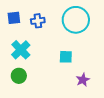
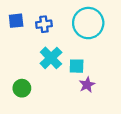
cyan cross: (21, 50) -> (51, 58), moved
purple star: (83, 80) -> (87, 85), moved

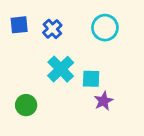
cyan circle: (88, 23) -> (105, 28), size x0.7
blue cross: (44, 24) -> (52, 29), turned -35

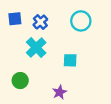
cyan cross: (61, 69) -> (36, 48), moved
purple star: (104, 101) -> (60, 92), moved

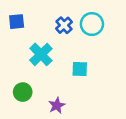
blue cross: (40, 22) -> (64, 25), moved
purple star: (60, 92) -> (57, 105), moved

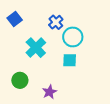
blue square: (17, 22) -> (15, 19), turned -32
cyan circle: (92, 24) -> (73, 37), moved

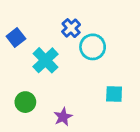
blue square: (15, 19) -> (16, 37), moved
cyan square: (70, 60) -> (114, 94), moved

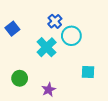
cyan cross: (46, 60) -> (47, 47), moved

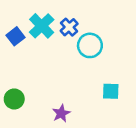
cyan cross: (47, 47) -> (42, 26), moved
green circle: (20, 78) -> (14, 99), moved

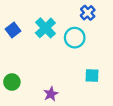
cyan cross: (42, 26) -> (45, 28), moved
blue cross: (69, 27) -> (88, 13), moved

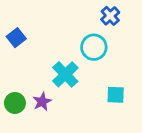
cyan cross: (45, 28) -> (65, 74), moved
purple star: (51, 94) -> (42, 102), moved

